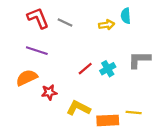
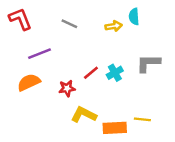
red L-shape: (38, 18) -> (20, 19), moved
purple line: (37, 51) -> (39, 54), turned -40
red star: (49, 92) -> (67, 88), moved

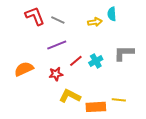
red L-shape: (20, 19) -> (35, 16), moved
purple line: (39, 54) -> (57, 45), moved

